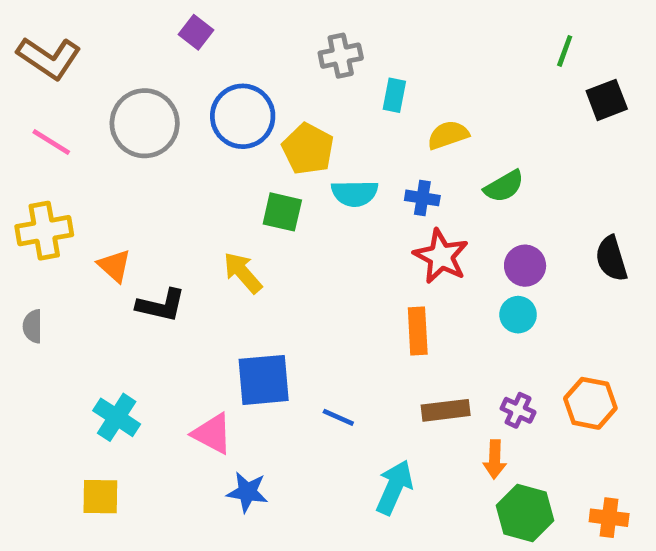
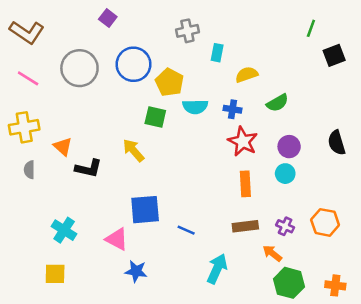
gray semicircle: (33, 326) -> (29, 170), moved
orange rectangle: (418, 331) -> (245, 184), moved
orange arrow: (495, 459) -> (272, 253), turned 126

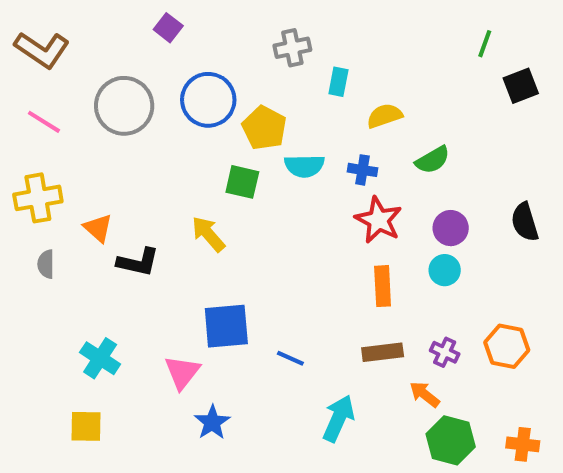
pink triangle: (117, 239) -> (182, 372), turned 40
blue star: (136, 271) -> (212, 422), turned 30

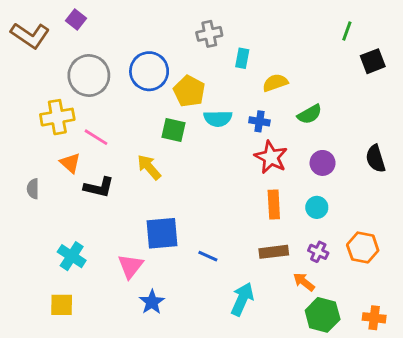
purple square: (168, 28) -> (76, 20), moved
pink line: (44, 122) -> (96, 137), moved
yellow cross: (38, 198) -> (57, 117), moved
cyan circle: (445, 270) -> (317, 207), moved

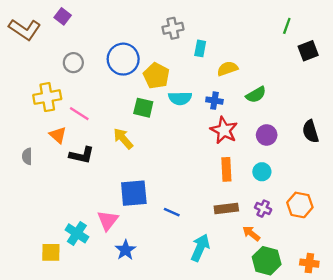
gray circle: (89, 75) -> (73, 63), size x0.6
cyan cross: (72, 256) -> (77, 233), moved

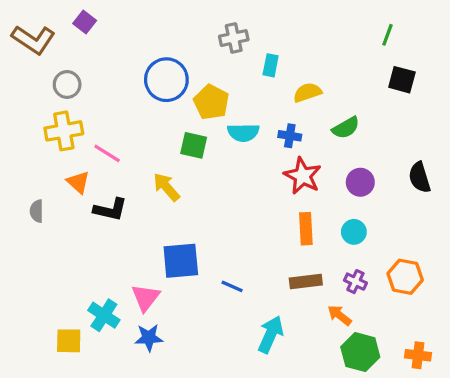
black square: (308, 51) -> (402, 80), moved, turned 36
gray circle: (73, 63) -> (67, 84), moved
blue star: (126, 250) -> (149, 338), moved, turned 30

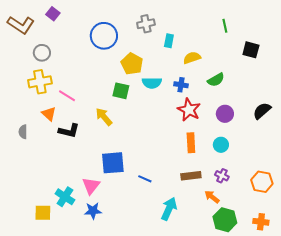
green line: (388, 35) -> (225, 26), moved, turned -32
blue circle: (166, 80) -> (104, 36), moved
black semicircle: (420, 177) -> (262, 111), turned 66
orange hexagon: (405, 277) -> (262, 182), moved

